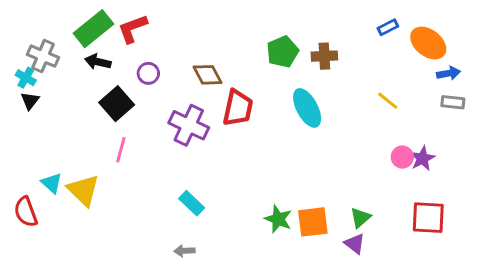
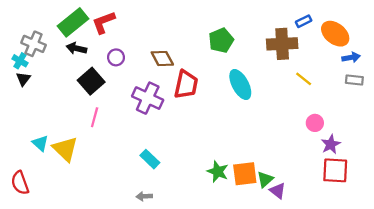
brown cross: (324, 56) -> (282, 44), moved, size x1.5
purple star: (422, 158) -> (331, 144), moved
red semicircle: (26, 212) -> (20, 183), moved
green triangle: (360, 218) -> (265, 179), moved

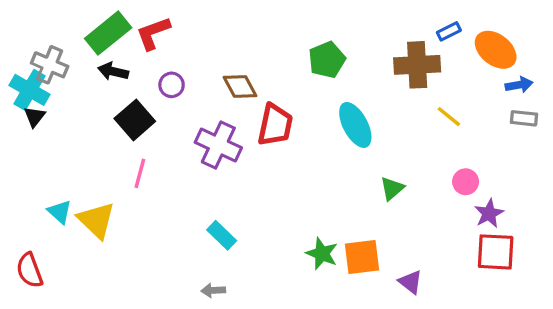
cyan cross: (20, 61) -> (30, 90), size x1.6
green triangle: (265, 179) -> (392, 188), moved

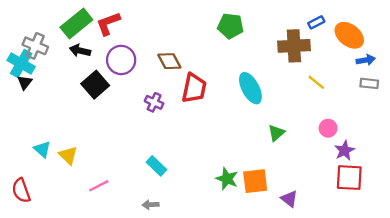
green pentagon: (327, 60) -> (230, 26), moved, turned 30
purple circle: (172, 85) -> (121, 60), size x1.6
purple cross: (218, 145) -> (154, 102), size x0.6
pink line: (140, 173) -> (99, 186), moved, turned 48
yellow triangle: (96, 220) -> (68, 155), size x0.7

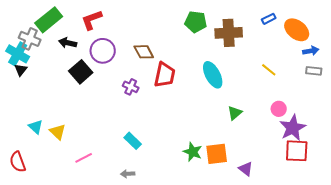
green rectangle: (76, 24) -> (49, 20), moved
brown cross: (294, 46) -> (229, 33), moved
purple star: (345, 151) -> (293, 128), size x1.5

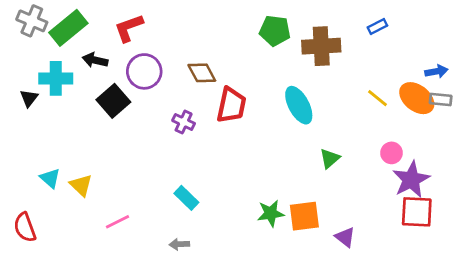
orange ellipse: (297, 30) -> (417, 98), moved
gray cross: (30, 39) -> (32, 21), moved
cyan cross: (18, 54) -> (56, 78), moved, turned -30
green star: (193, 152) -> (271, 213), turned -30

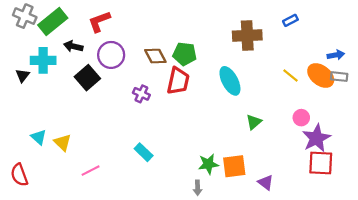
green pentagon: (275, 31) -> (185, 54), moved
gray arrow: (179, 244) -> (198, 188), moved, turned -88

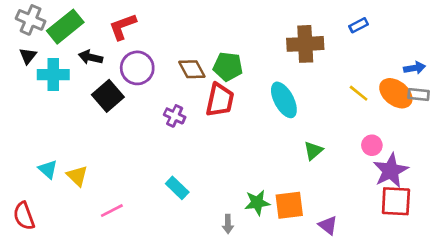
black triangle: (23, 75) -> (28, 56), moved
gray arrow: (198, 188) -> (228, 224), moved

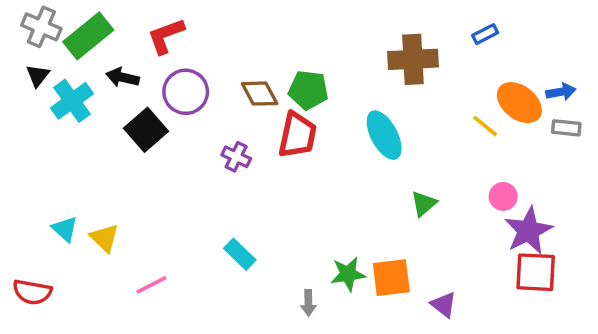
cyan cross: (53, 75) -> (72, 101), turned -36
orange ellipse: (396, 93) -> (519, 103), moved
red semicircle: (24, 216) -> (32, 292), turned -60

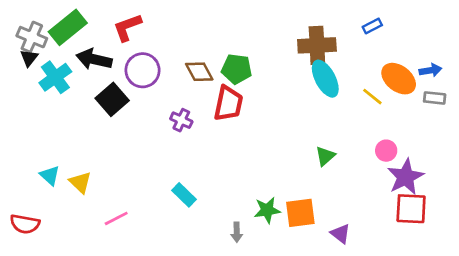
gray cross: (41, 27) -> (32, 37), moved
black arrow: (123, 77) -> (94, 59), size x1.4
cyan ellipse: (384, 135) -> (325, 79), moved

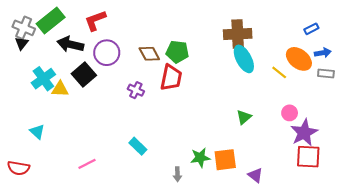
blue rectangle: (372, 26) -> (311, 29), moved
cyan cross: (55, 77) -> (43, 79), moved
yellow triangle: (80, 182) -> (60, 89), moved, turned -42

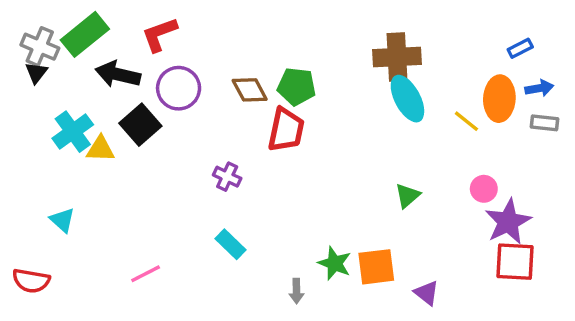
orange ellipse: (299, 59) -> (499, 99), turned 55
purple cross: (136, 90) -> (227, 177), moved
green star: (200, 158) -> (335, 263), turned 30

